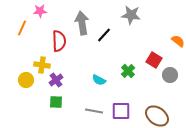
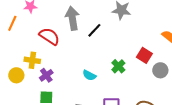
red semicircle: (59, 41) -> (49, 36), turned -55

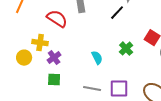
black line: (94, 30) -> (117, 13), moved
cyan semicircle: (89, 75) -> (97, 58), turned -144

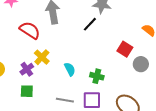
yellow cross: (40, 43) -> (42, 57), moved, turned 35
green cross: (126, 49) -> (97, 76), moved, turned -32

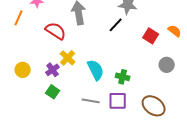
red square: (125, 49) -> (151, 36), moved
cyan semicircle: (70, 69) -> (96, 70), size x1.5
green square: (27, 91) -> (53, 92), turned 32

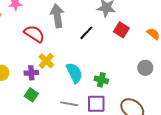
black line: (116, 25) -> (86, 33), moved
red square: (151, 36) -> (121, 30), moved
purple cross: (53, 70) -> (31, 73), turned 32

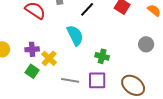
yellow cross: (46, 61) -> (49, 58), moved
cyan semicircle: (74, 73) -> (75, 35), moved

